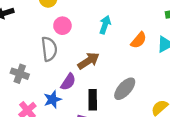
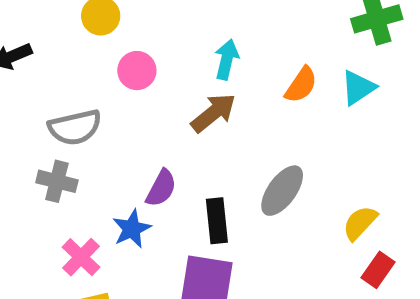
gray semicircle: (49, 49) -> (75, 127), moved, turned 90
brown arrow: (88, 61) -> (213, 113), moved

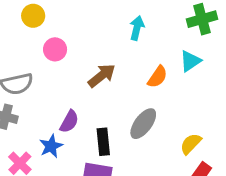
cyan arrow: (227, 60) -> (137, 28), moved
orange semicircle: (301, 85) -> (157, 77), moved

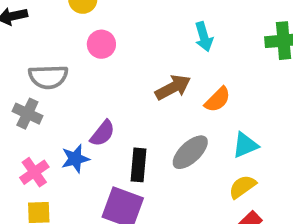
cyan arrow: (137, 28) -> (204, 37), turned 140
cyan triangle: (190, 61) -> (245, 145), moved
brown arrow: (102, 76) -> (173, 87), moved

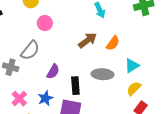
gray semicircle: (48, 77) -> (30, 50), moved, turned -40
gray ellipse: (190, 152) -> (102, 74), turned 55
blue star: (75, 159) -> (45, 98), moved

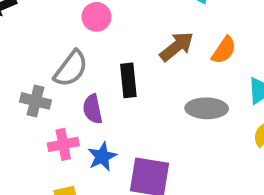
purple semicircle: (53, 71) -> (93, 109), moved, turned 140
black rectangle: (75, 86) -> (128, 80), moved
pink cross: (19, 99) -> (63, 144), moved, turned 35

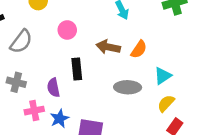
pink circle: (96, 17) -> (67, 30), moved
brown arrow: (177, 46) -> (108, 47), turned -130
gray semicircle: (71, 69) -> (21, 42), moved

